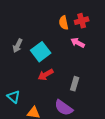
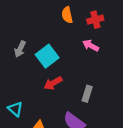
orange semicircle: (64, 23) -> (67, 15), moved

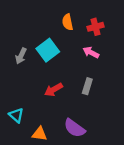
cyan square: (47, 56) -> (48, 50), moved
gray rectangle: (87, 94) -> (87, 86), moved

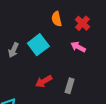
red cross: (95, 27) -> (82, 23), turned -32
gray rectangle: (87, 86) -> (70, 86), moved

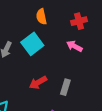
orange semicircle: (57, 19) -> (41, 17), moved
red cross: (82, 23) -> (79, 21), turned 32

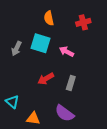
cyan square: (32, 44) -> (41, 43), turned -36
pink arrow: (74, 46) -> (67, 52), moved

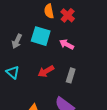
red cross: (83, 22) -> (68, 15), moved, turned -32
cyan triangle: (12, 102) -> (13, 72), moved

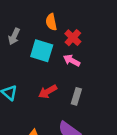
red cross: (68, 15) -> (73, 38), moved
gray arrow: (17, 41) -> (14, 36), moved

